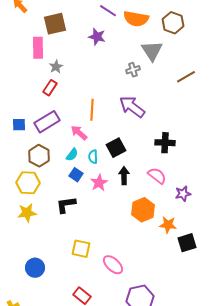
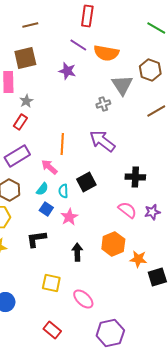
brown hexagon: (173, 23) -> (150, 70), moved
black arrow: (124, 176) -> (77, 252), moved
purple star: (183, 194) -> (152, 212), moved

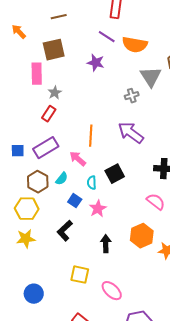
cyan semicircle: (42, 189) -> (62, 179), moved
black L-shape: (36, 239) -> (65, 231), turned -35

